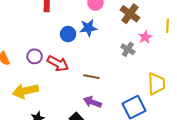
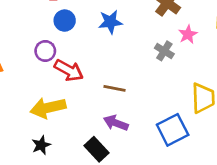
blue circle: (68, 34) -> (65, 21), moved
purple circle: (35, 56) -> (45, 51), moved
yellow arrow: (25, 91) -> (48, 108), moved

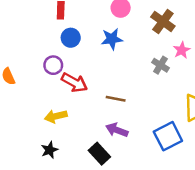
yellow arrow: (48, 108) -> (56, 116), size x0.7

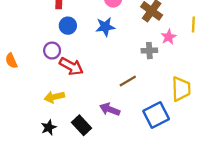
gray cross: (160, 65) -> (149, 51), turned -35
brown line: (116, 99) -> (128, 81), moved, turned -42
black rectangle: (99, 154) -> (81, 125), moved

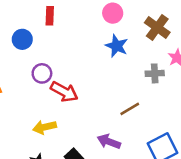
blue circle: (68, 26) -> (22, 39), moved
blue star: (105, 27) -> (117, 46), moved, turned 30

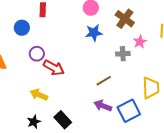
blue star: (117, 46) -> (94, 33), turned -30
yellow arrow: (45, 127) -> (39, 95), turned 36
purple arrow: (109, 142) -> (103, 106), moved

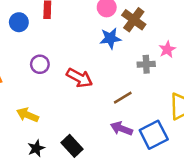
brown cross: (125, 19) -> (134, 20), moved
blue circle: (22, 28) -> (19, 22), moved
red arrow: (54, 68) -> (79, 78), moved
yellow arrow: (39, 95) -> (28, 115), moved

